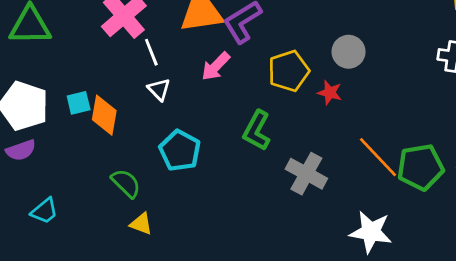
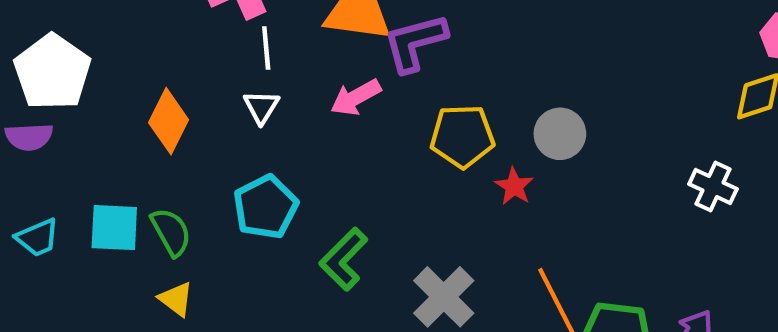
cyan square: (79, 103) -> (114, 228), moved, size x1.4
green L-shape: (257, 131) -> (344, 259), moved

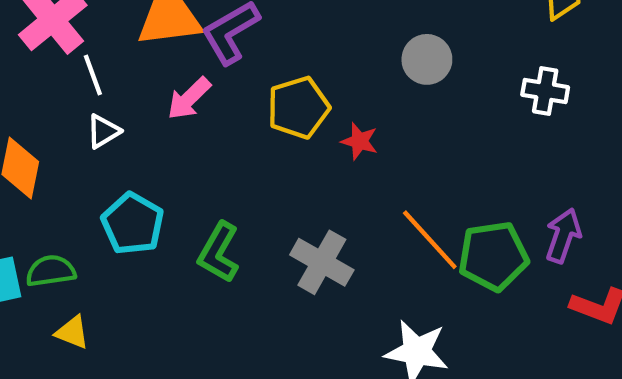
white triangle: (261, 107) -> (103, 131), turned 42
gray circle: (560, 134) -> (427, 59), moved
green semicircle: (171, 232) -> (51, 271), turned -54

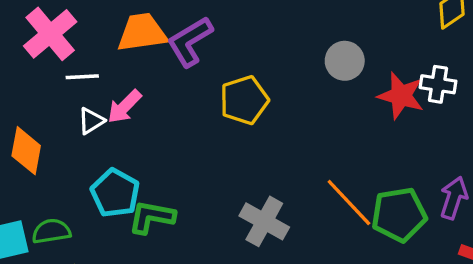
white line: (93, 75) -> (82, 77), turned -72
pink arrow: (189, 98) -> (124, 107), moved
red star: (359, 141) -> (401, 96), moved, size x1.6
green L-shape: (219, 252) -> (152, 217), moved, turned 72

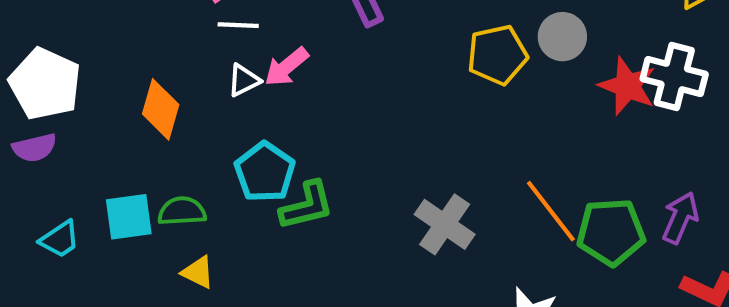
white cross: (438, 84) -> (674, 77), size x1.4
yellow pentagon: (244, 100) -> (497, 55), moved
green L-shape: (152, 217) -> (307, 206), turned 150

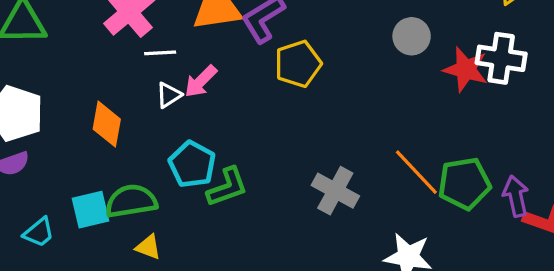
yellow pentagon: (497, 55) -> (298, 64), moved
green semicircle: (182, 211) -> (131, 201), size x1.4
purple arrow: (680, 218) -> (516, 196), moved, turned -30

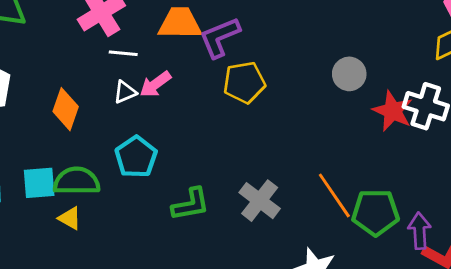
green L-shape: (227, 187) -> (191, 204), moved
yellow triangle: (148, 247) -> (70, 218), moved

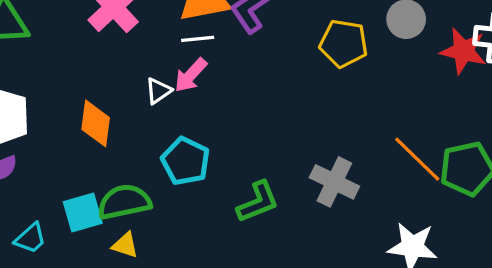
white line: (123, 53) -> (198, 39), moved
yellow pentagon: (244, 82) -> (344, 43), moved, turned 30

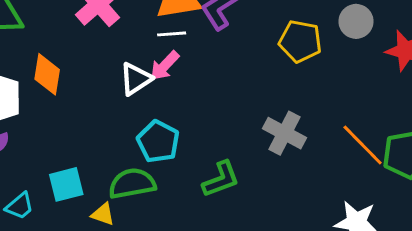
white triangle: (158, 91) -> (136, 79), size x1.4
orange diamond: (96, 123) -> (47, 74), moved
gray cross: (334, 182) -> (285, 133), moved
green semicircle: (124, 202) -> (132, 183), moved

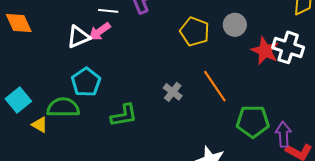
orange diamond: (47, 74) -> (19, 23), turned -44
gray cross: (285, 133) -> (173, 92), size x0.7
orange line: (363, 145) -> (215, 86), moved
cyan square: (66, 184) -> (18, 100), turned -35

